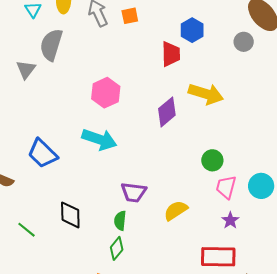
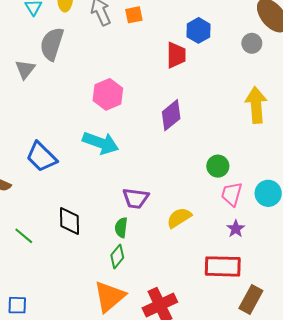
yellow arrow: (206, 94) -> (256, 105), moved, turned -112

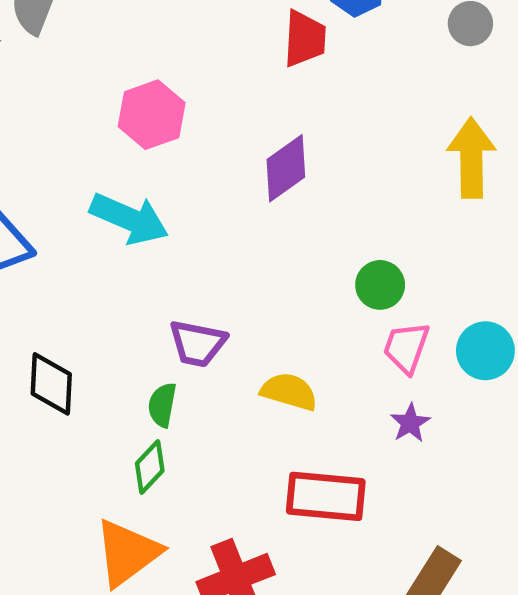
yellow semicircle: (179, 218) -> (289, 392), turned 45
red rectangle: (223, 266) -> (326, 496), moved

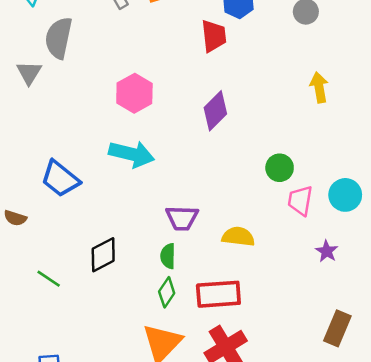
yellow arrow: (471, 158) -> (319, 87), size x0.7
black diamond: (51, 384) -> (103, 255), turned 69
purple star: (410, 423) -> (327, 251), moved
red rectangle: (326, 496) -> (218, 294), moved

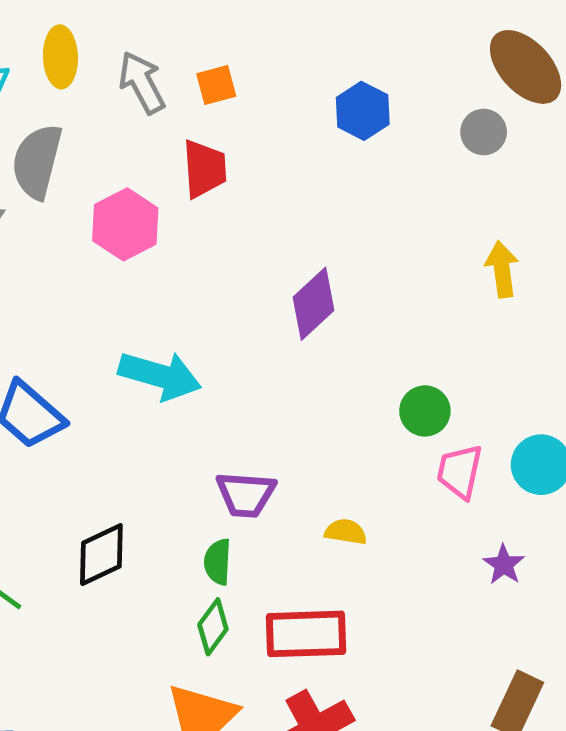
red trapezoid: (214, 36) -> (204, 169), moved
pink hexagon: (134, 93) -> (125, 224), moved
yellow semicircle: (238, 237) -> (346, 532), size x0.7

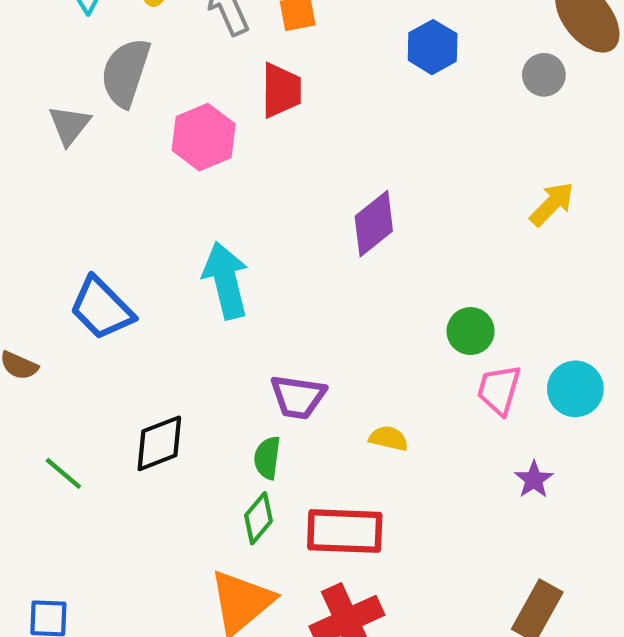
yellow arrow: (502, 269) -> (552, 204), turned 48
cyan arrow: (160, 376) -> (226, 280), turned -124

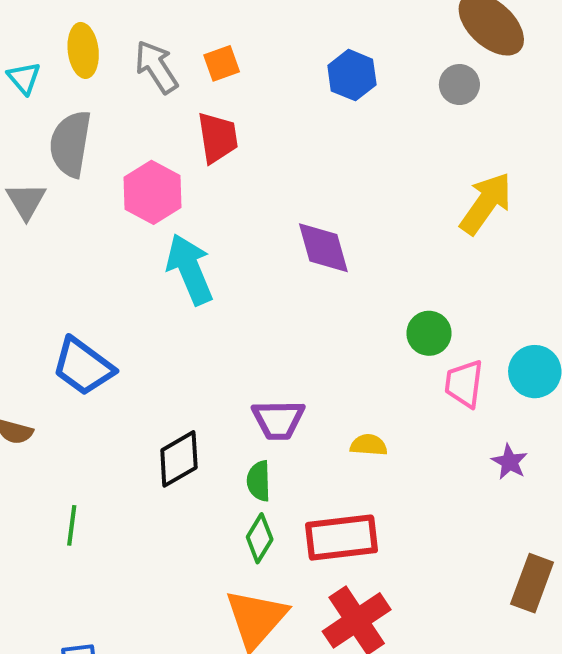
yellow arrow: (552, 204) -> (486, 203), size x1.4
purple diamond: (374, 224) -> (323, 248), turned -58
cyan arrow: (226, 280) -> (190, 269), moved
black diamond: (159, 443) -> (179, 459), moved
green line: (63, 473) -> (72, 525), turned 66

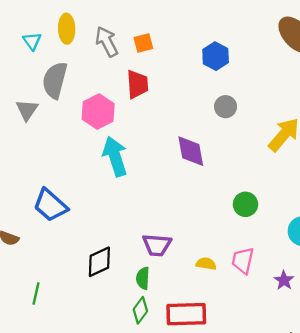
gray circle: (459, 85) -> (226, 107), moved
pink trapezoid: (464, 384) -> (243, 261), moved

